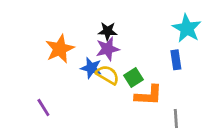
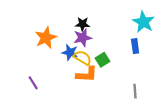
orange L-shape: (149, 95) -> (87, 74), moved

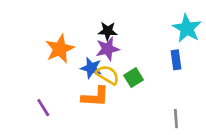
orange L-shape: (87, 74) -> (95, 97), moved

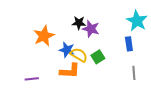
purple star: (108, 49) -> (91, 29), moved, turned 30
purple line: (43, 108) -> (32, 79), turned -64
gray line: (176, 119) -> (134, 73), moved

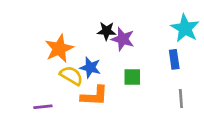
yellow semicircle: (79, 55) -> (71, 76), moved
green square: (98, 57) -> (132, 77), turned 32

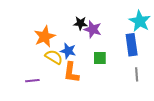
blue rectangle: (174, 59) -> (132, 45), size x1.5
orange L-shape: (94, 96) -> (71, 72), turned 95

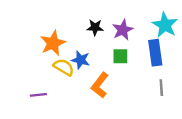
purple star: (93, 29) -> (123, 30), moved, turned 30
green square: (100, 58) -> (120, 56), moved
orange L-shape: (71, 72) -> (100, 85), moved, turned 30

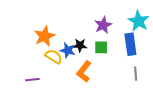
black star: (95, 27) -> (80, 45), moved

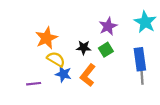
blue rectangle: (130, 44) -> (140, 59), moved
green square: (101, 47) -> (106, 50), turned -32
blue star: (68, 50) -> (63, 74), moved

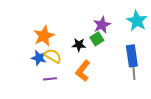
green square: (106, 50) -> (97, 39), moved
blue star: (63, 74) -> (39, 58), moved
purple line: (34, 84) -> (50, 79), moved

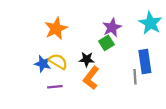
orange star: (44, 36) -> (56, 29), moved
black star: (79, 45) -> (87, 59), moved
gray line: (134, 73) -> (135, 77), moved

